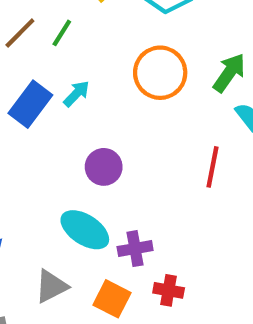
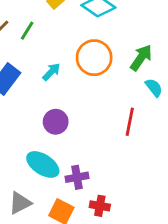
cyan arrow: (76, 94) -> (51, 72), moved

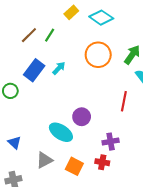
cyan arrow: (51, 72) -> (59, 68), moved
purple circle: (56, 122) -> (82, 117), moved
purple cross: (77, 177) -> (111, 142), moved

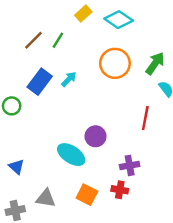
gray triangle: (44, 160) -> (46, 198), moved, turned 36

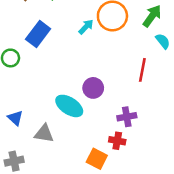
cyan arrow: (69, 79) -> (86, 27), moved
orange square: (87, 195) -> (97, 159), moved
gray triangle: (46, 198) -> (44, 134), moved

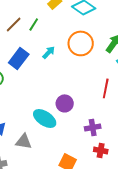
cyan arrow: (86, 27) -> (49, 52), moved
red cross: (117, 141) -> (101, 150), moved

